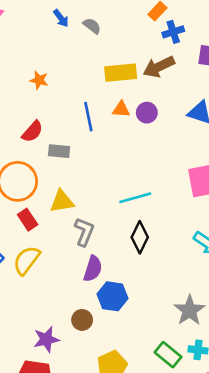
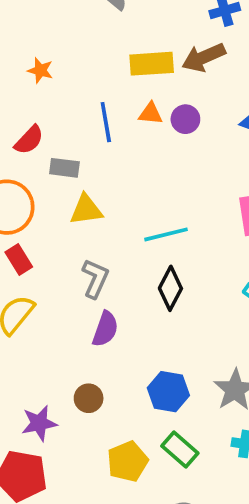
yellow triangle: (62, 201) -> (86, 210), moved
blue hexagon: (112, 296) -> (168, 392), moved
green rectangle: (168, 355) -> (180, 450), moved

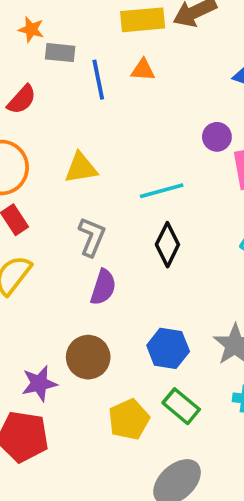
purple circle: (185, 119) -> (217, 137), moved
gray rectangle: (64, 168) -> (60, 53), moved
brown circle: (89, 398) -> (88, 357), size x1.5

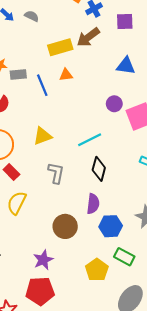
purple semicircle: (103, 287) -> (93, 204), moved
brown circle: (88, 357) -> (65, 226), moved

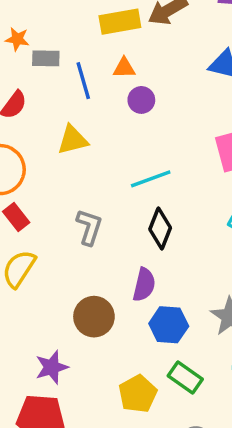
purple circle: (114, 104) -> (141, 100), moved
yellow triangle: (42, 136) -> (73, 140), moved

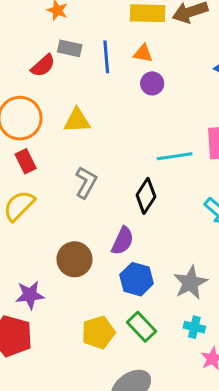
gray rectangle: (46, 58) -> (70, 48), moved
yellow triangle: (73, 140) -> (77, 121), moved
cyan line: (151, 179) -> (175, 156), moved

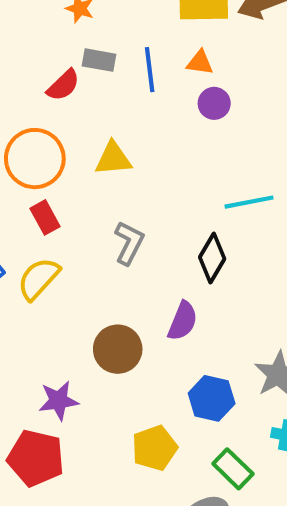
blue hexagon: (137, 279) -> (212, 398), moved
green rectangle: (141, 327) -> (233, 469), moved

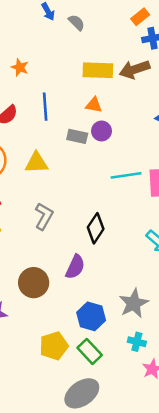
gray rectangle: (99, 60) -> (77, 136), moved
blue line: (150, 70) -> (45, 107), moved
cyan line: (249, 202) -> (126, 175), moved
green rectangle: (233, 469) -> (90, 351), moved

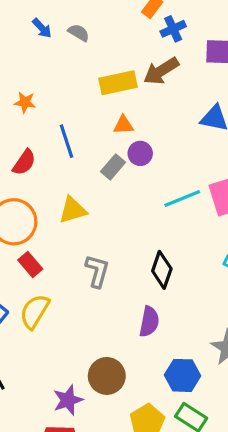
gray rectangle: (77, 136) -> (113, 167), turned -48
brown circle: (34, 283) -> (107, 376), moved

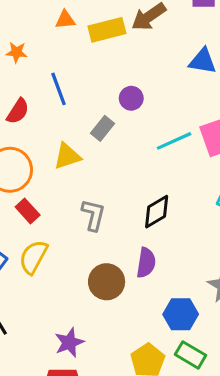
orange triangle: (123, 125) -> (65, 20), moved
gray rectangle: (113, 167) -> (102, 128), moved
black diamond: (162, 270) -> (157, 212), turned 42
brown circle: (107, 376) -> (107, 282), moved

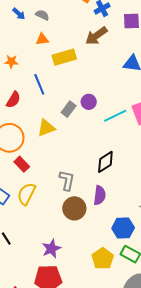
yellow rectangle: (107, 30) -> (64, 57), moved
purple circle: (131, 98) -> (89, 102), moved
gray L-shape: (93, 215) -> (67, 180), moved

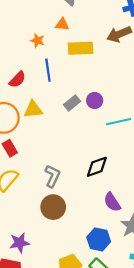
orange star: (11, 62) -> (37, 41), moved
yellow triangle: (46, 128) -> (33, 110), moved
purple semicircle: (100, 195) -> (112, 202), moved, turned 126

